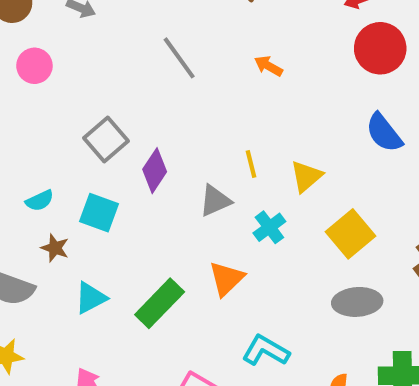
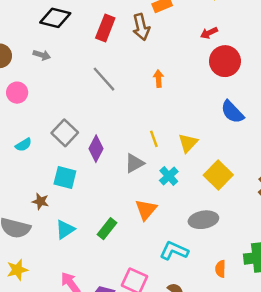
orange arrow: (268, 66) -> (159, 79), turned 63
cyan semicircle: (40, 201) -> (23, 145), moved
gray ellipse: (357, 302) -> (203, 220), moved
green rectangle: (160, 303) -> (107, 229), size x0.7

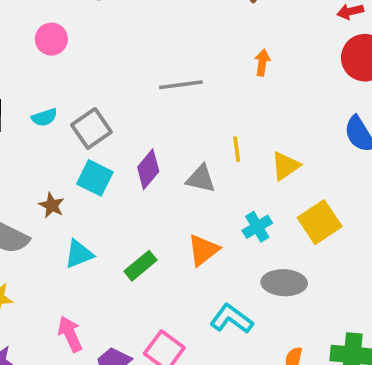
gray line: (104, 79) -> (181, 85), moved, turned -68
gray square: (65, 133) -> (91, 128), moved
purple diamond: (96, 149) -> (148, 169), moved
gray triangle: (134, 163) -> (201, 179), turned 30
cyan cross: (169, 176) -> (257, 227), moved

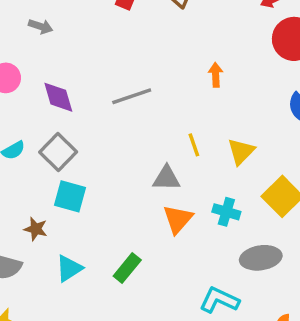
orange arrow: (262, 63) -> (216, 75), moved
purple diamond: (148, 169) -> (58, 97), moved, turned -45
cyan cross: (257, 227) -> (226, 212), turned -32
orange triangle: (203, 250) -> (178, 219), moved

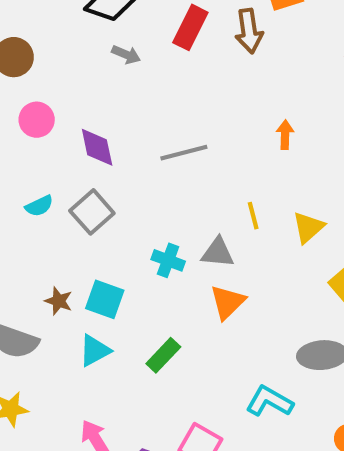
gray arrow: (41, 26) -> (126, 54), moved
cyan square: (70, 196) -> (105, 299), moved
cyan cross: (226, 212) -> (168, 260), moved

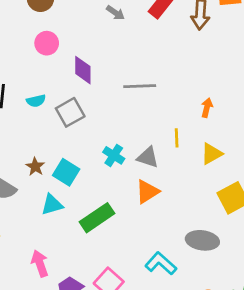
orange arrow: (285, 135) -> (207, 108), moved
green rectangle: (163, 355) -> (97, 218), size x1.4

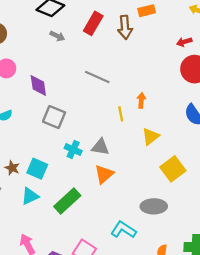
gray line: (140, 86) -> (97, 77), moved, turned 35
gray square: (70, 112) -> (54, 117), moved, turned -30
yellow line: (177, 138) -> (121, 114), moved

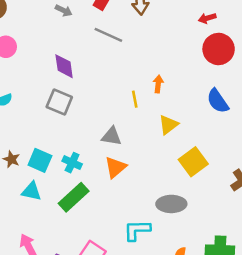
gray line: (97, 77) -> (108, 35), moved
purple diamond: (38, 85) -> (64, 66), moved
cyan cross: (73, 150) -> (72, 163), moved
cyan triangle: (30, 196) -> (31, 191), turned 36
cyan L-shape: (123, 230) -> (137, 230), turned -35

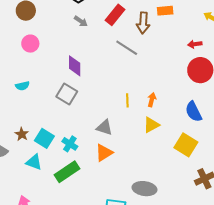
gray line: (108, 35) -> (127, 48), moved
orange arrow: (158, 84) -> (152, 100), moved
yellow square: (193, 162) -> (186, 145), moved, turned -30

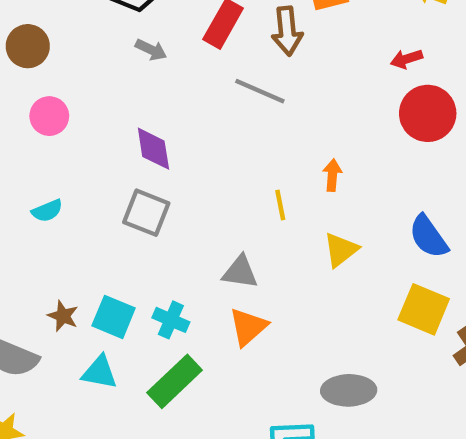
orange arrow: (152, 100) -> (332, 175), moved
blue semicircle: (194, 112) -> (428, 237), moved
yellow square: (186, 145) -> (424, 309), moved

